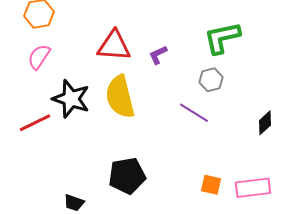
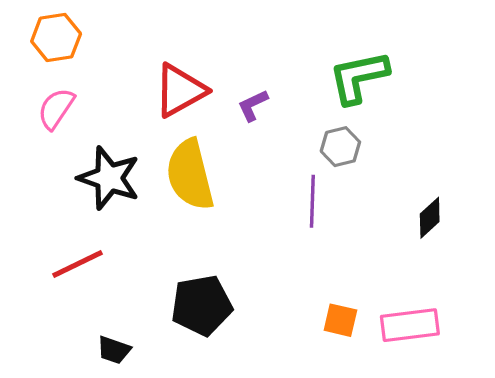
red triangle: (114, 46) -> (180, 90), turned -33
purple line: (194, 113) -> (312, 201), turned 60
red line: (35, 123) -> (78, 264), moved

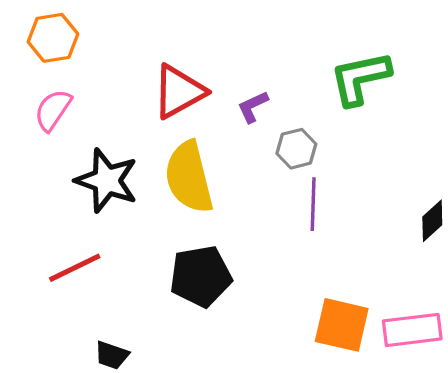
gray hexagon: (340, 147) -> (296, 149), moved
black pentagon: (202, 305) -> (201, 276), moved
orange square: (340, 320) -> (342, 325), size x1.6

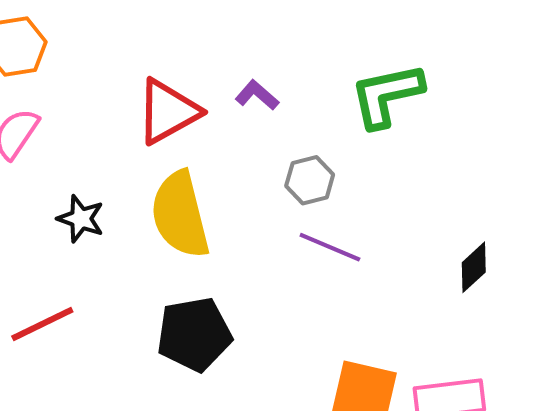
purple L-shape: (253, 107) -> (257, 95), moved, turned 66
black star: (107, 181) -> (81, 219), size x0.6
purple line: (313, 204) -> (330, 247), turned -69

